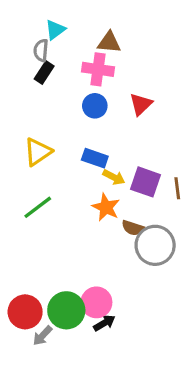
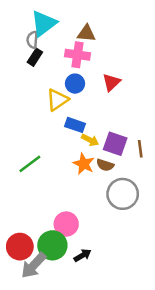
cyan triangle: (55, 30) -> (44, 23), size x1.6
yellow triangle: (38, 152) -> (57, 100), moved
brown semicircle: (133, 228) -> (105, 165), moved
pink circle: (96, 302) -> (66, 224), moved
gray arrow: (43, 336) -> (34, 265), size x1.6

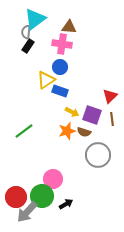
red triangle: (111, 82) -> (110, 96), moved
blue rectangle: (75, 125) -> (60, 91), moved
orange star: (84, 164) -> (67, 131), turned 30

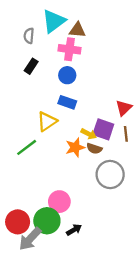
cyan triangle: (35, 19) -> (54, 21), moved
black rectangle: (28, 46) -> (31, 66), moved
yellow triangle: (46, 80) -> (47, 121), moved
yellow arrow: (72, 112) -> (89, 134), moved

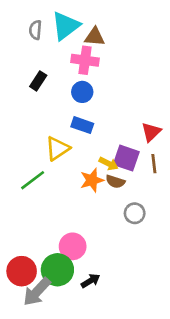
gray semicircle: (29, 36) -> (35, 30), moved
gray circle: (110, 174) -> (135, 213), size x0.6

